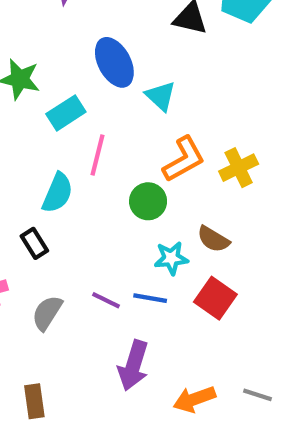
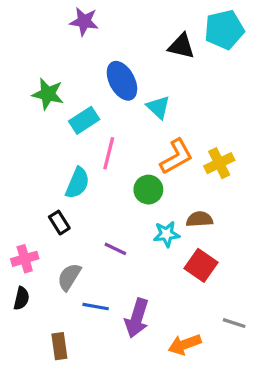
brown semicircle: (213, 239) -> (199, 219), turned 145
blue line: (150, 298) -> (96, 307), moved
purple line: (106, 300) -> (115, 249), moved
gray line: (257, 395) -> (234, 323), moved

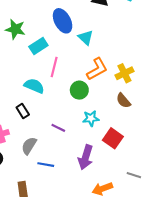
cyan semicircle: (77, 183) -> (34, 86), turned -90
brown semicircle: (199, 219) -> (123, 101), moved, turned -126
purple arrow: (137, 318) -> (86, 157), moved

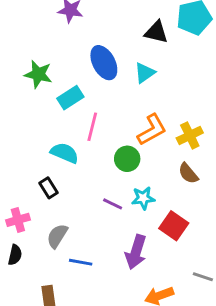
cyan triangle: (86, 38) -> (145, 73), moved, turned 42
purple line: (58, 128) -> (113, 204), moved

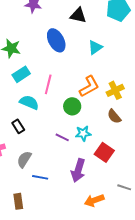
black triangle: (156, 32) -> (78, 15), moved
cyan triangle: (145, 73) -> (95, 47), moved
cyan rectangle: (70, 98) -> (21, 74), moved

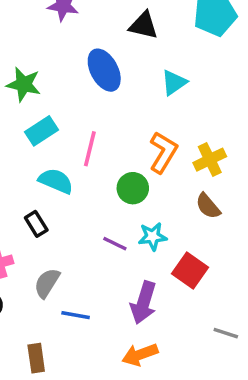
orange L-shape: (89, 86) -> (163, 152), turned -30
orange arrow: (94, 200) -> (140, 355), moved

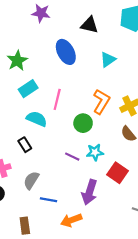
green star: (24, 84) -> (17, 61), turned 30
orange arrow: (140, 355) -> (71, 220), moved

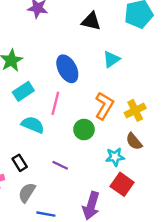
blue ellipse: (66, 52) -> (67, 69), moved
black rectangle: (25, 145) -> (20, 163), moved
cyan star: (95, 152) -> (115, 157), moved
purple line: (72, 157) -> (60, 165), moved

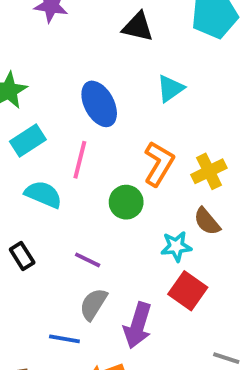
gray semicircle: (27, 193) -> (93, 304), moved

